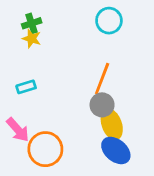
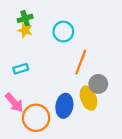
cyan circle: (109, 21) -> (63, 32), moved
gray circle: (102, 105) -> (98, 84), moved
blue ellipse: (116, 150) -> (64, 106), moved, turned 60

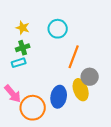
green cross: (25, 18) -> (23, 48), moved

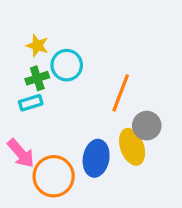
cyan circle: (58, 29) -> (67, 65), moved

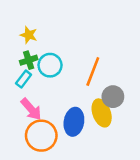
cyan circle: (67, 65) -> (50, 65), moved
cyan rectangle: (31, 103) -> (24, 79), turned -36
pink arrow: (21, 153) -> (31, 109), moved

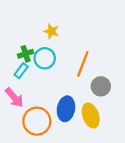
yellow star: (29, 35) -> (51, 31), moved
pink arrow: (31, 109) -> (14, 98), moved
yellow ellipse: (102, 113) -> (91, 116), moved

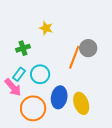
cyan circle: (45, 58) -> (40, 74), moved
cyan rectangle: (21, 71) -> (19, 74), moved
gray circle: (101, 86) -> (88, 48), moved

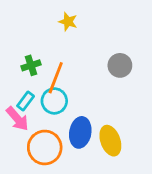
yellow star: (46, 28) -> (68, 22), moved
orange line: (74, 57) -> (56, 78), moved

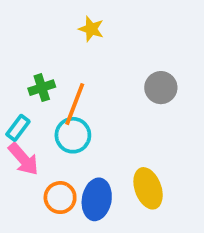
cyan rectangle: (26, 101) -> (18, 128), moved
blue ellipse: (80, 132) -> (97, 199), moved
orange circle: (45, 147) -> (60, 198), size x0.7

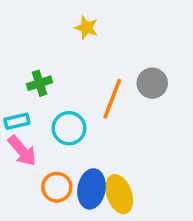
orange line: (75, 104) -> (112, 99), moved
cyan rectangle: (18, 128) -> (17, 121), turned 40
yellow ellipse: (148, 188) -> (119, 194), moved

